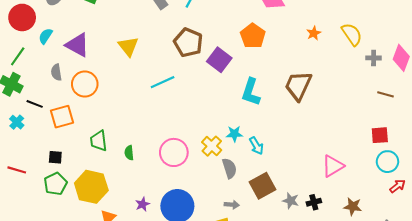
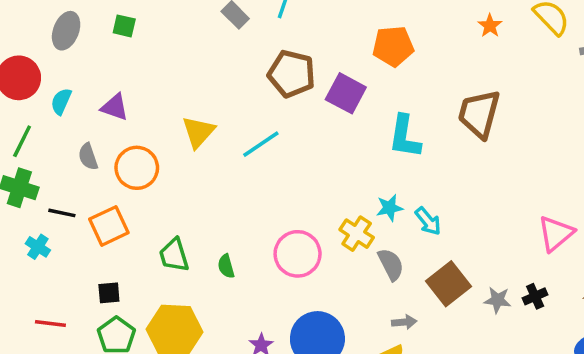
orange pentagon: (253, 36) -> (393, 46), turned -30
purple triangle: (77, 45) -> (115, 107), size x0.7
yellow triangle: (128, 46) -> (198, 132), moved, turned 30

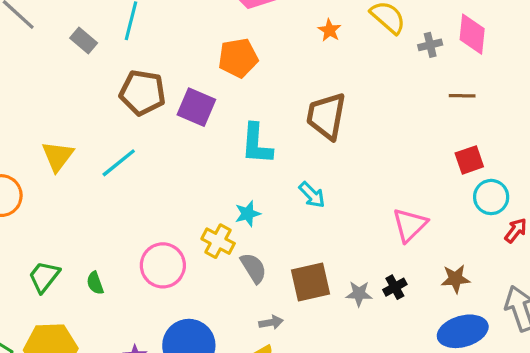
cyan arrow: (428, 221) -> (312, 195), moved
green trapezoid: (174, 255) -> (44, 277), turned 60
brown square: (449, 284) -> (311, 282), turned 30

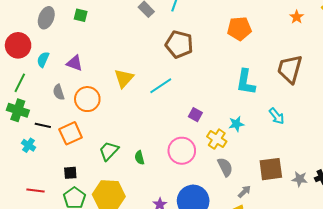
purple square: (196, 107) -> (195, 115), moved, size x0.6
gray semicircle: (253, 268) -> (225, 167), moved
gray arrow: (271, 322) -> (244, 192), turned -40

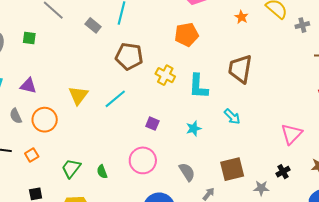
orange square: (71, 133) -> (32, 155), size x0.6
yellow cross: (217, 139) -> (165, 75), moved
gray star: (300, 179) -> (261, 188), moved

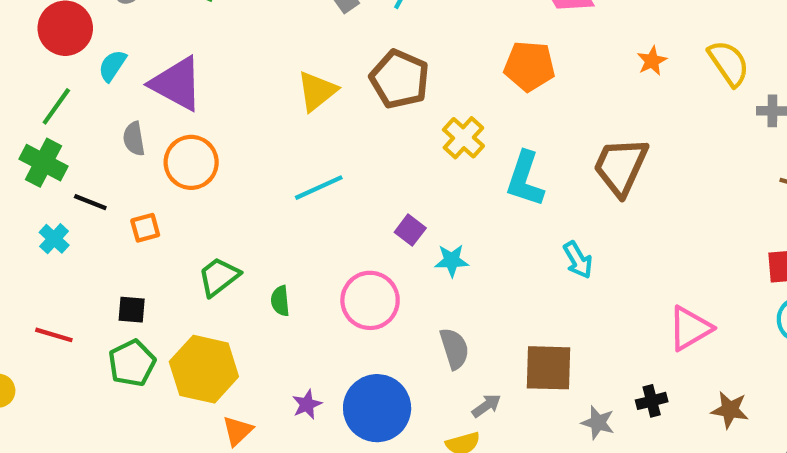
purple triangle: (28, 86) -> (177, 84), size x1.6
yellow triangle: (78, 95) -> (317, 91), moved
cyan line: (115, 99) -> (319, 188), moved
cyan star: (194, 128) -> (452, 260), moved

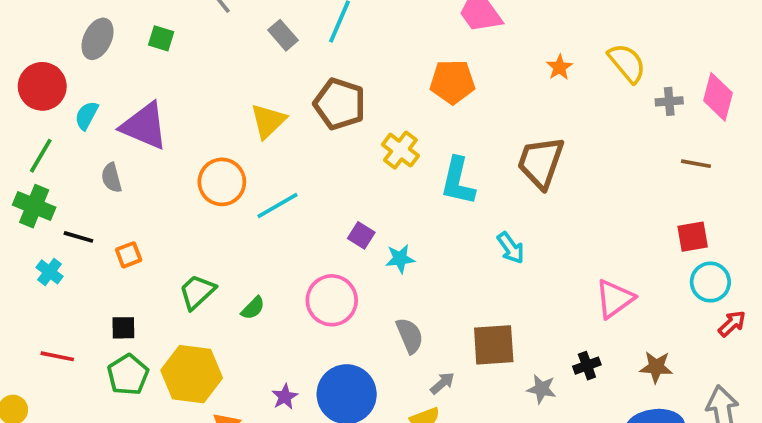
orange circle: (191, 162) -> (222, 182), moved
green semicircle: (280, 301) -> (253, 308), turned -125

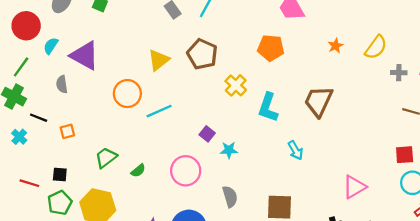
yellow semicircle: (627, 63) -> (376, 47), turned 70
red line: (57, 356) -> (29, 183), moved

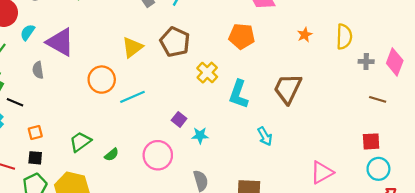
yellow semicircle: (376, 47) -> (344, 37), turned -35
orange square: (67, 131) -> (35, 132), moved

